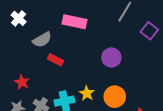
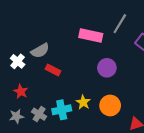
white cross: (19, 18) -> (18, 61), moved
pink rectangle: (74, 22) -> (91, 36), moved

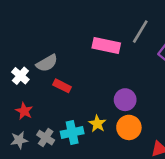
purple circle: (107, 68) -> (125, 100), moved

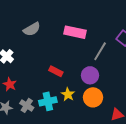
gray line: (140, 32) -> (100, 51), moved
gray semicircle: (47, 63) -> (32, 29), moved
red rectangle: (62, 86) -> (56, 71), moved

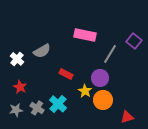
gray semicircle: (32, 29) -> (42, 51), moved
yellow star: (68, 94) -> (85, 91), moved
cyan cross: (48, 101) -> (58, 104), turned -36

